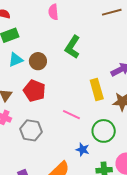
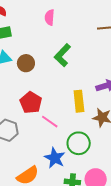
red pentagon: (34, 91) -> (31, 103), moved
blue star: (83, 150) -> (55, 158), size x1.5

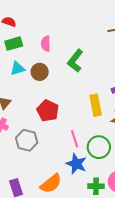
pink semicircle: (50, 17) -> (46, 44), moved
pink line: (50, 122) -> (75, 139), moved, turned 42

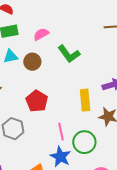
pink semicircle: (46, 44) -> (41, 34), turned 56
green L-shape: (75, 61) -> (69, 54), turned -80

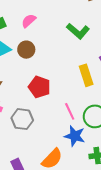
green L-shape: (69, 54) -> (78, 31), moved

